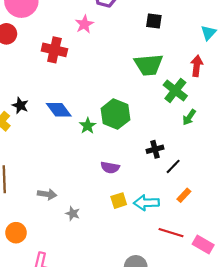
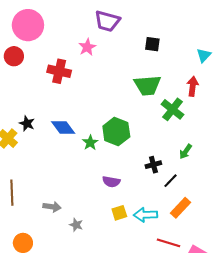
green arrow: (189, 117) -> (186, 152), moved
orange rectangle: (184, 195) -> (181, 208), size x1.5

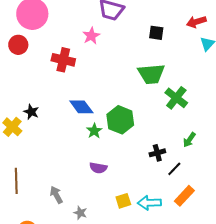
red arrow: (193, 86) -> (196, 22), moved, turned -114
blue diamond: (63, 127) -> (81, 107), moved
purple semicircle: (111, 182) -> (98, 168), moved
gray arrow: (52, 207) -> (56, 195), turned -126

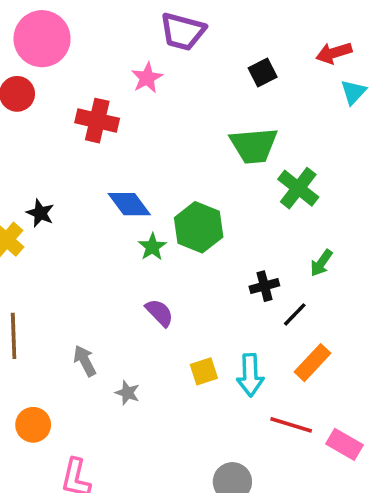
black square: (156, 33) -> (263, 72), turned -35
purple semicircle: (98, 168) -> (159, 313), turned -144
cyan arrow: (149, 203) -> (250, 375), turned -90

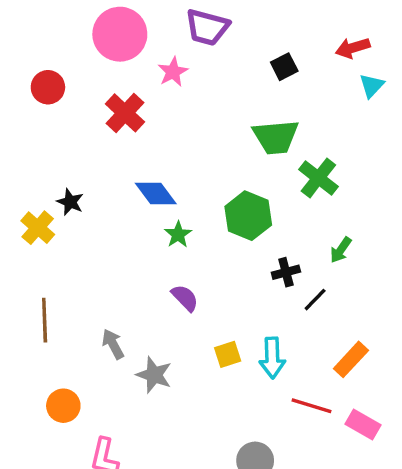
pink circle: (42, 39) -> (120, 34), moved
red cross: (97, 121) -> (125, 113), turned 30
green hexagon: (199, 227) -> (248, 216), moved
orange rectangle: (312, 363) -> (351, 359), moved
gray star: (127, 393) -> (154, 375), size x1.5

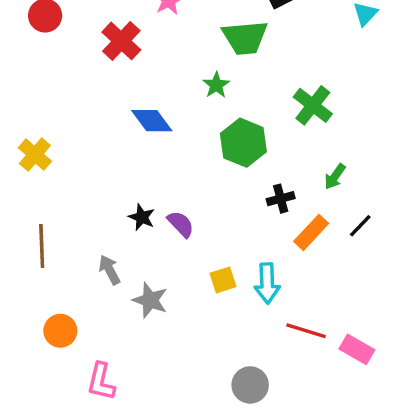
green trapezoid: (276, 137) -> (245, 38), moved
black star: (70, 202) -> (142, 217), moved
green star: (178, 234) -> (216, 85), moved
black line: (315, 300) -> (360, 226), moved
orange rectangle: (351, 359) -> (311, 232), moved

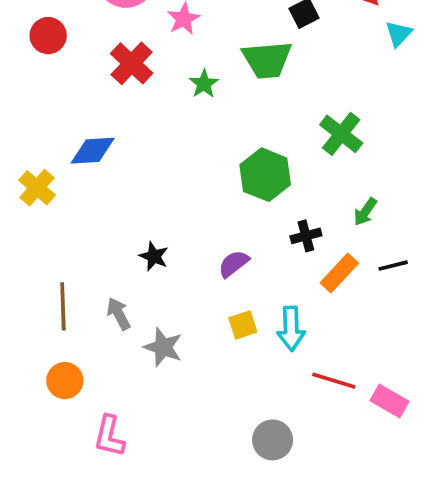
green star: (216, 85) -> (204, 84), moved
blue diamond: (152, 121) -> (93, 151), moved, turned -57
purple semicircle: (181, 224) -> (234, 264), moved, turned -84
black line: (360, 226) -> (393, 266), turned 32
brown line: (42, 246) -> (63, 306), moved

